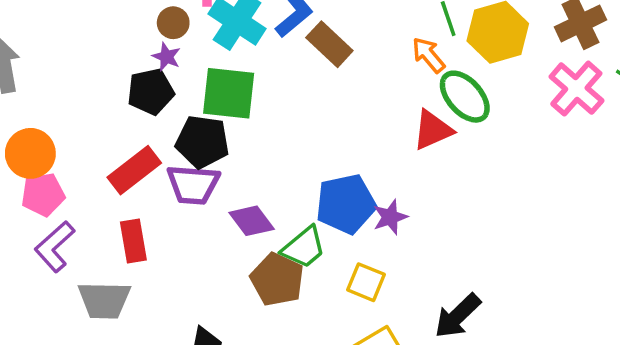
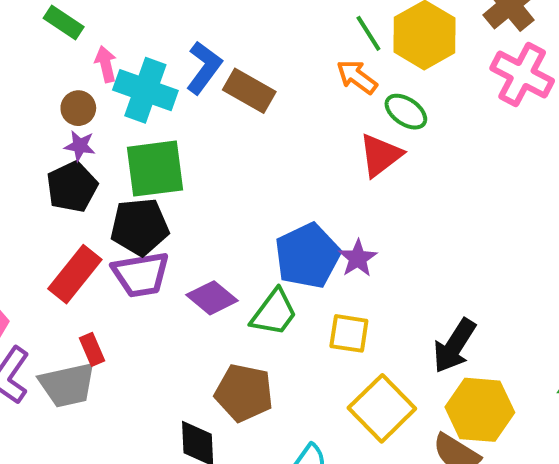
green ellipse: (465, 97) -> (406, 112), size x0.7
red rectangle: (133, 241) -> (92, 349), size x0.7
brown pentagon: (277, 280) -> (244, 393), moved
gray trapezoid: (104, 300) -> (67, 385), moved

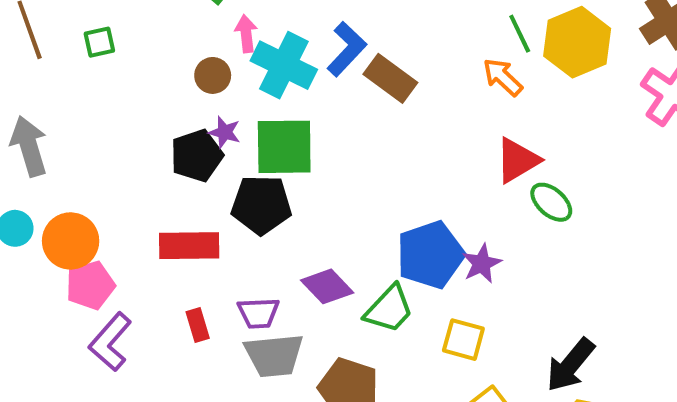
green ellipse: (406, 112) -> (551, 202), moved
purple star: (80, 146) -> (225, 132), moved
red rectangle: (75, 274) -> (189, 246), turned 44
purple trapezoid: (141, 274) -> (259, 313), moved, size x0.7
gray trapezoid: (67, 385) -> (274, 355), moved

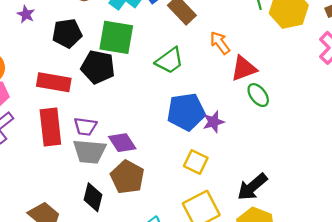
orange arrow: (503, 77) -> (220, 43), moved
purple star: (225, 132) -> (26, 14), moved
purple diamond: (327, 286) -> (122, 143), moved
green trapezoid: (389, 309) -> (170, 61), moved
red rectangle: (198, 325) -> (50, 127), size x2.0

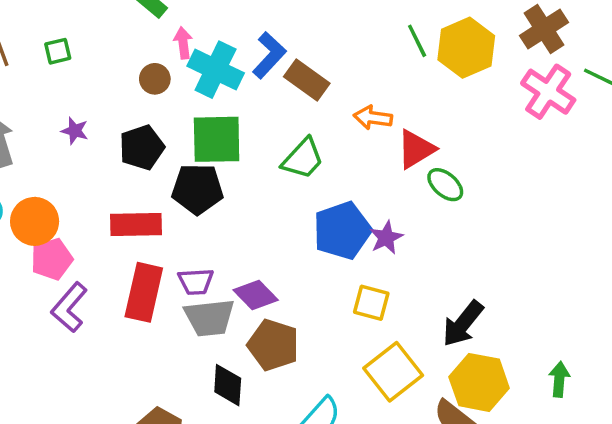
orange arrow: (220, 43) -> (373, 118), turned -35
red rectangle: (50, 127) -> (144, 292), turned 30

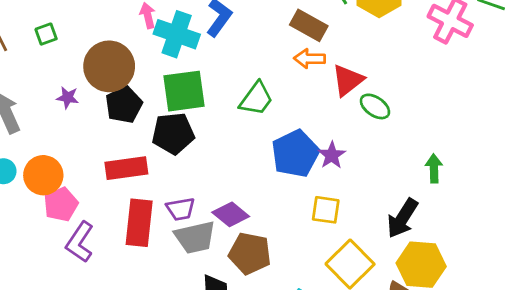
brown circle: (155, 79) -> (109, 66), moved, size x2.0
brown rectangle: (307, 80) -> (309, 25), moved
green arrow: (559, 379) -> (434, 168), moved

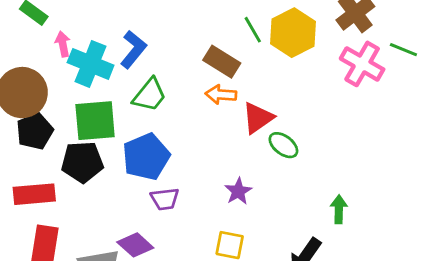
green trapezoid: (256, 99) -> (150, 95), moved
blue pentagon: (295, 154) -> (146, 157), moved
purple trapezoid: (181, 209) -> (165, 199), moved

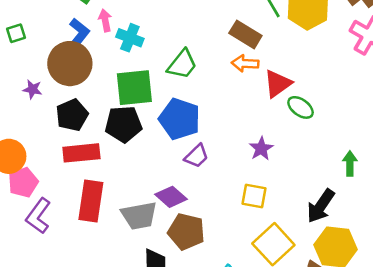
blue L-shape: (133, 49) -> (78, 35), moved
cyan cross: (91, 64) -> (130, 38), size x0.7
black pentagon: (35, 131) -> (72, 115), moved
blue pentagon: (146, 157) -> (180, 119), turned -30
purple trapezoid: (165, 199) -> (197, 156), turned -36

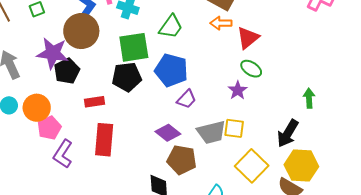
purple star: (33, 89) -> (53, 53), size x2.0
green ellipse: (301, 107) -> (251, 69), moved
black pentagon: (72, 115) -> (67, 71), moved
red rectangle: (81, 153) -> (95, 102), size x0.7
gray trapezoid: (139, 216) -> (211, 132), moved

